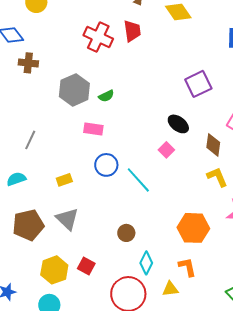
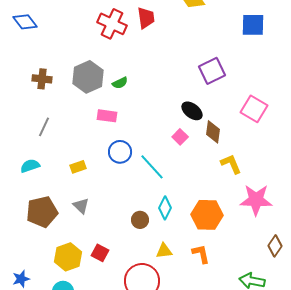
brown cross: (28, 63) -> (42, 79), moved
brown diamond: (213, 145) -> (213, 132), moved
gray triangle: (67, 219) -> (81, 206), size x0.7
cyan diamond: (146, 263) -> (165, 208), moved
yellow triangle: (170, 289) -> (164, 251), moved

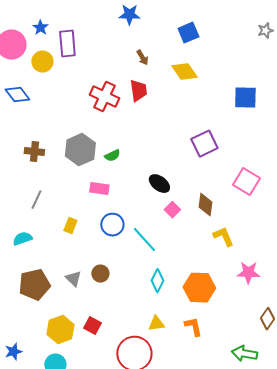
black ellipse: (192, 111) -> (159, 184), moved
yellow rectangle: (78, 167) -> (70, 226), moved, turned -49
pink star: (256, 200) -> (248, 273), size x0.7
brown circle: (140, 220) -> (100, 274), moved

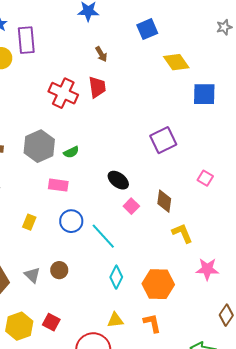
yellow diamond: (184, 72) -> (176, 62), moved
pink square: (246, 182) -> (205, 178), size x0.6

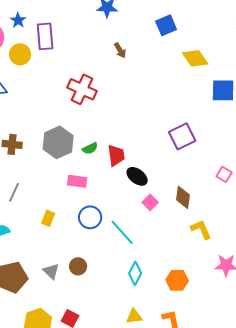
red trapezoid: (97, 87) -> (116, 155), moved
orange hexagon: (158, 284) -> (177, 280), size x0.7

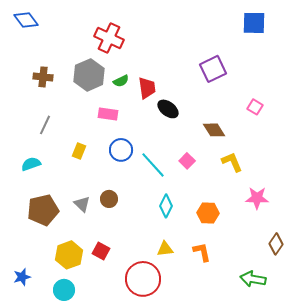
red cross: (82, 89) -> (109, 38), moved
brown diamond: (183, 197) -> (214, 130), turned -40
pink square: (150, 202) -> (187, 161), moved

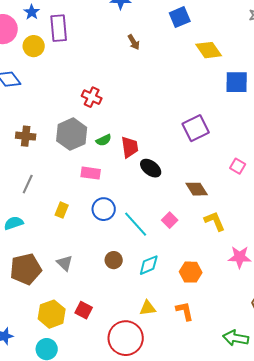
red cross: (109, 38) -> (92, 97), size x0.7
brown circle: (109, 199) -> (114, 260), moved
cyan diamond: (166, 206) -> (149, 265), turned 40

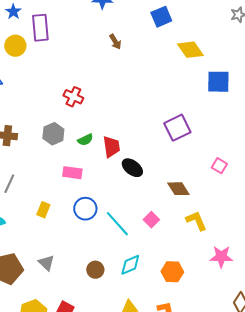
gray hexagon: (72, 134) -> (53, 134), size x0.7
brown circle: (114, 260) -> (95, 270), moved

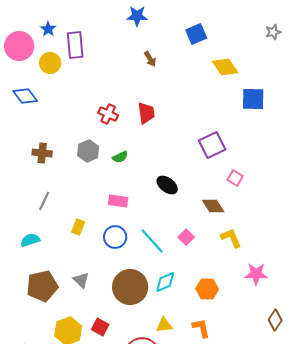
red trapezoid: (111, 147) -> (146, 113), moved
pink square: (219, 166) -> (235, 178), moved
pink rectangle: (72, 173) -> (118, 201), moved
blue circle: (85, 209) -> (115, 237), moved
brown circle: (95, 270) -> (130, 287), size x2.0

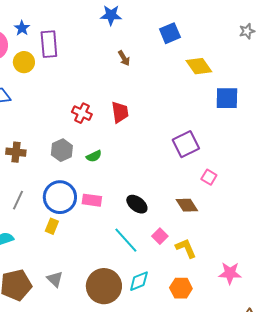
black ellipse: (167, 185) -> (137, 204), moved
blue circle: (115, 237) -> (60, 197), moved, size x1.4
yellow L-shape: (231, 238) -> (186, 248), moved

